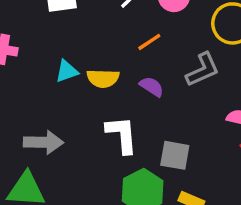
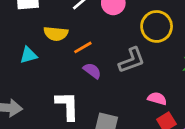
orange line: (149, 42) -> (83, 47), moved
yellow semicircle: (103, 78) -> (56, 34), moved

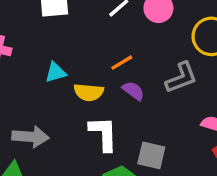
yellow semicircle: (56, 34) -> (89, 92), moved

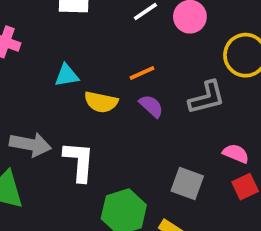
white L-shape: (103, 134) -> (79, 161), moved
gray square: (151, 155) -> (187, 184), moved

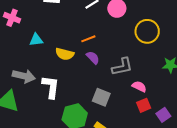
cyan triangle: (67, 75) -> (36, 40), moved
gray L-shape: (207, 98) -> (122, 67), moved
gray square: (187, 184) -> (101, 97), moved

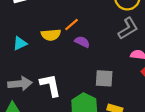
yellow semicircle: (65, 54) -> (51, 35), moved
gray L-shape: (122, 67) -> (128, 28), moved

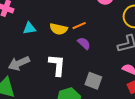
gray arrow: (20, 84) -> (19, 63), turned 145
white L-shape: (50, 85) -> (57, 65), moved

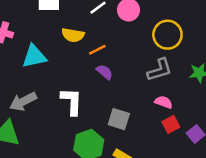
cyan triangle: (29, 28) -> (34, 56), size x1.5
yellow semicircle: (59, 29) -> (73, 35), moved

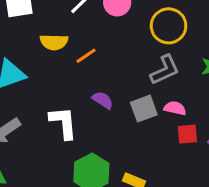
purple semicircle: (105, 72) -> (103, 100), moved
gray square: (119, 119) -> (144, 109), moved, turned -30
red square: (171, 124) -> (187, 134), turned 30

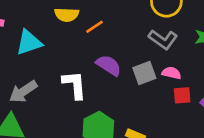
gray L-shape: (165, 70) -> (163, 39), turned 60
purple semicircle: (103, 100) -> (109, 65), size x1.4

